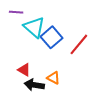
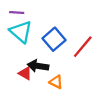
cyan triangle: (34, 27) -> (21, 32), moved
black arrow: (34, 85) -> (38, 66), moved

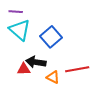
red line: (83, 47) -> (77, 69), moved, turned 40
red triangle: (25, 73) -> (24, 69), turned -32

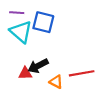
blue square: (51, 37) -> (43, 22), moved, turned -35
black arrow: (36, 62) -> (38, 66), turned -36

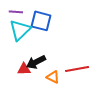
cyan triangle: (21, 32) -> (20, 30), turned 35

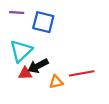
cyan triangle: (20, 30) -> (21, 51), moved
orange triangle: (53, 77) -> (56, 82), turned -40

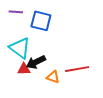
cyan triangle: (21, 51) -> (20, 48), turned -40
orange triangle: (56, 82) -> (53, 77), turned 32

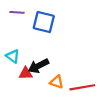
cyan triangle: (20, 48) -> (13, 56), moved, size x0.6
red line: (77, 69) -> (82, 87), moved

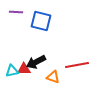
cyan triangle: (13, 56) -> (12, 71), moved, turned -48
red line: (82, 87) -> (77, 65), moved

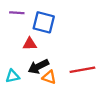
red triangle: (24, 69) -> (30, 44), moved
orange triangle: (53, 77) -> (49, 77), moved

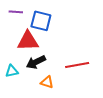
red triangle: (30, 44) -> (28, 41), size x1.6
orange triangle: (49, 77) -> (47, 82), moved

